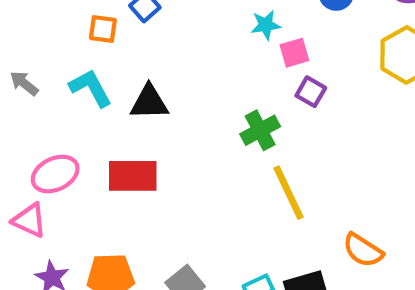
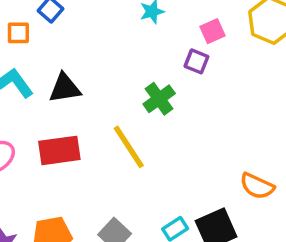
pink square: (294, 53) -> (213, 31), moved
yellow line: (288, 193) -> (129, 147), moved

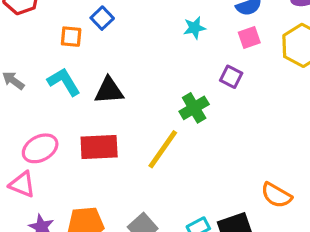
pink square: (213, 31) -> (249, 37), moved
yellow line: (129, 147) -> (163, 149), turned 63

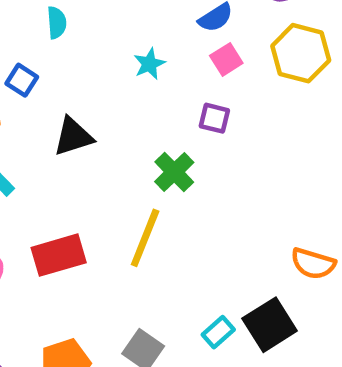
black triangle: (109, 91) -> (73, 137), moved

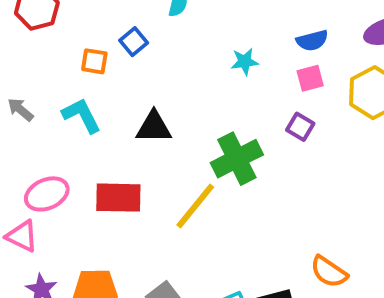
purple square: (214, 118) -> (300, 127), moved
black triangle: (73, 137) -> (154, 127), moved
green cross: (174, 172) -> (237, 159), size x1.4

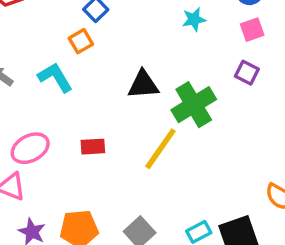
orange square: (94, 61) -> (81, 41), moved, turned -35
black triangle: (154, 127) -> (143, 85), moved
red rectangle: (118, 198) -> (93, 147), size x0.6

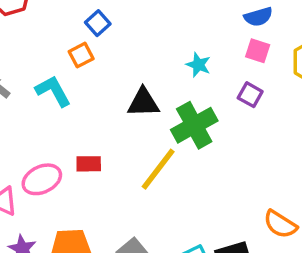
cyan star: (194, 19) -> (198, 65), moved, turned 30
pink square: (252, 30) -> (258, 51), turned 35
pink ellipse: (30, 148) -> (42, 179), moved

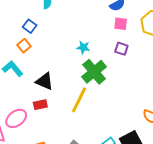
cyan star: (198, 65) -> (83, 47), moved
black triangle: (143, 103) -> (45, 81), moved, turned 36

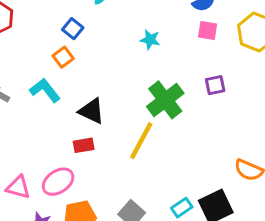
cyan star: (83, 47) -> (150, 40), moved
purple square: (121, 49) -> (215, 85), moved, turned -32
pink ellipse: (16, 118) -> (58, 182), moved

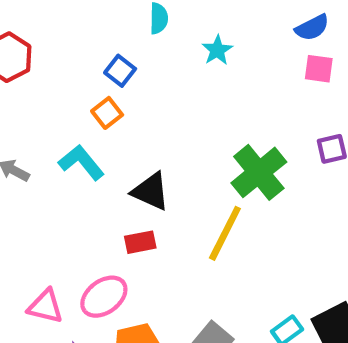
cyan star: (150, 40) -> (217, 50), moved, turned 30

